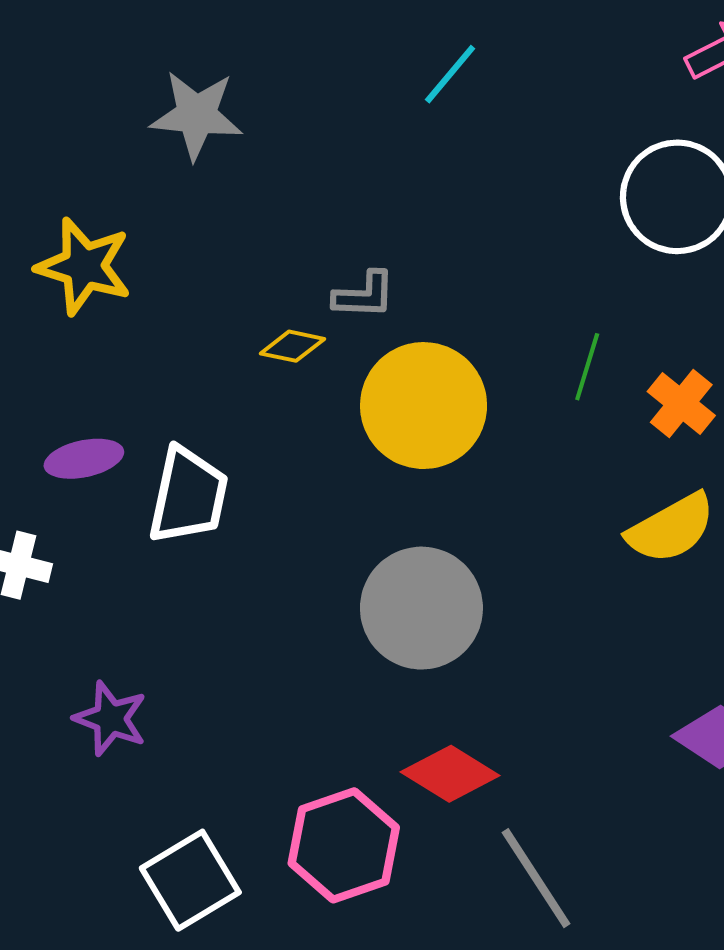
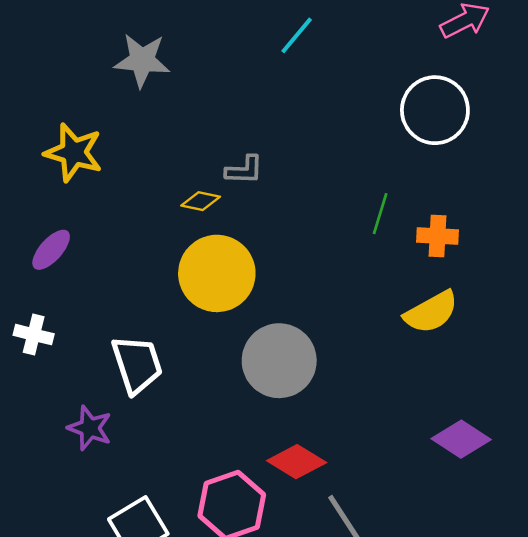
orange cross: (681, 403) -> (437, 236), turned -36
yellow circle: (424, 406) -> (217, 273), moved
purple ellipse: (84, 459) -> (51, 250), moved, turned -36
white trapezoid: (188, 496) -> (137, 364), moved, turned -30

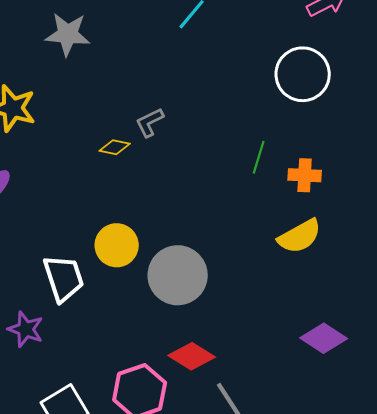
gray L-shape: (244, 170) -> (150, 122), turned 152
yellow circle: (217, 273) -> (117, 245), moved, size x0.7

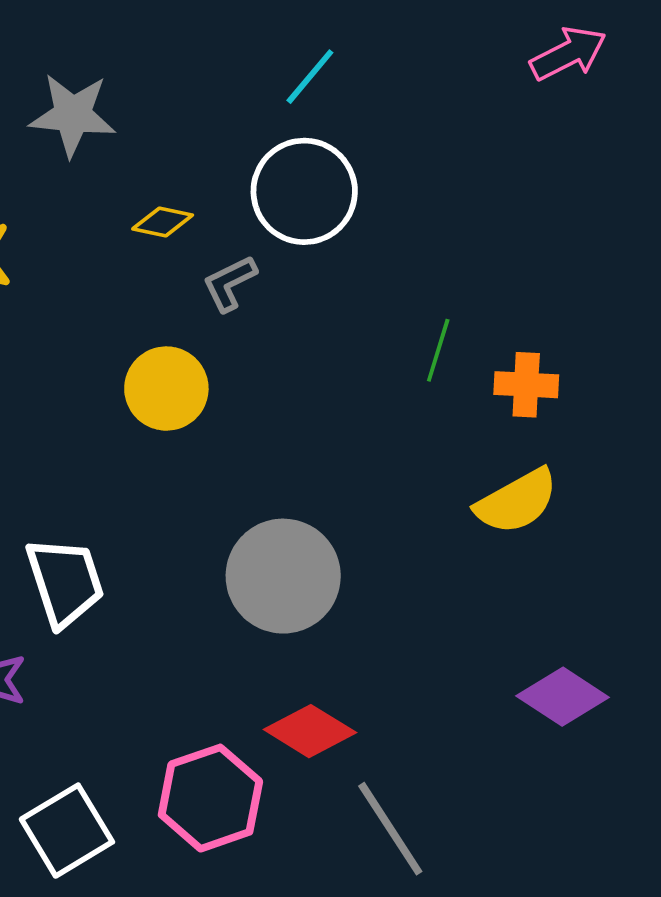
white circle: (303, 74) -> (304, 191), moved
yellow diamond: (115, 147) -> (163, 222), moved
yellow circle: (117, 245) -> (166, 389), moved

